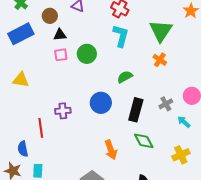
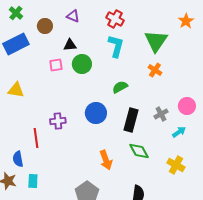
black triangle: (60, 35) -> (70, 45), moved
cyan arrow: (184, 122) -> (179, 132), turned 104
yellow cross: (181, 155) -> (176, 165), turned -36

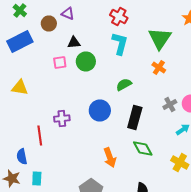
purple triangle: (73, 16) -> (68, 14), moved
gray cross: (161, 114) -> (170, 104), moved

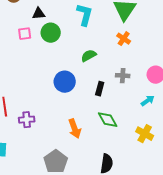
gray cross: (170, 104) -> (123, 76), moved, turned 32
purple cross: (62, 118) -> (27, 120), moved
black rectangle: (135, 118) -> (100, 89), size x0.6

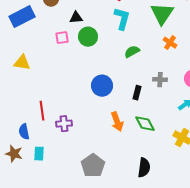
orange cross: (124, 39) -> (170, 43), moved
green semicircle: (89, 56) -> (132, 52), moved
orange arrow: (75, 129) -> (117, 122), moved

